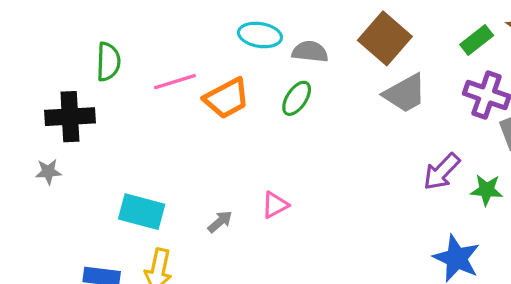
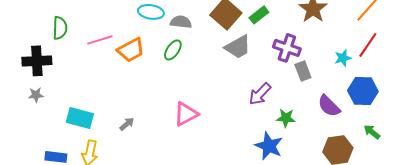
green rectangle: (477, 40) -> (259, 15), moved
gray star: (48, 172) -> (36, 95), moved
green star: (487, 190) -> (286, 118), moved
pink triangle: (275, 205) -> (186, 114), moved, size x1.5

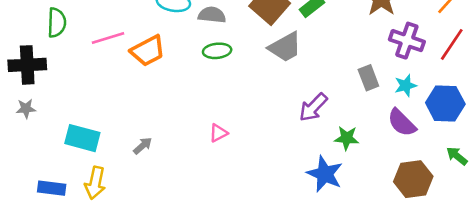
purple cross: (287, 48) -> (407, 41), moved
green ellipse: (173, 50) -> (217, 51), moved, turned 50
cyan star: (343, 58) -> (406, 85), moved
pink triangle: (186, 114) -> (218, 133), size x0.6

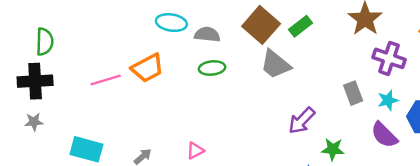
green semicircle: (57, 23) -> (45, 42), moved
pink line: (108, 38) -> (106, 80), moved
gray trapezoid: (285, 47) -> (275, 64), turned 68
pink triangle: (218, 133) -> (195, 151), moved

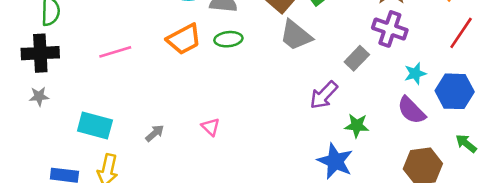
purple cross: (389, 58) -> (390, 29), moved
orange trapezoid: (147, 68) -> (184, 39), moved
gray rectangle: (353, 93) -> (357, 58), moved, turned 65
pink triangle: (195, 151) -> (211, 127), turned -48

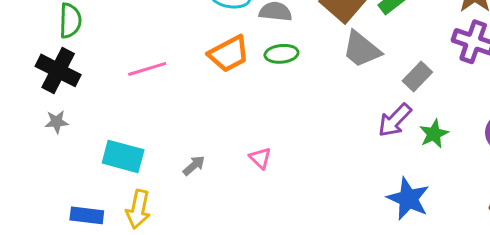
black cross: (40, 53) -> (58, 70), turned 30
gray rectangle: (357, 58) -> (417, 76), moved
green star: (357, 126) -> (434, 134), moved, turned -30

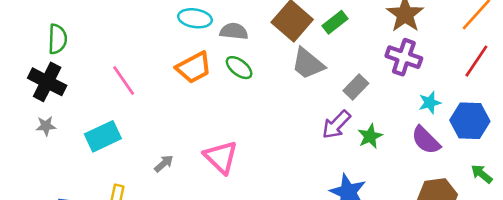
green ellipse: (281, 54) -> (239, 68), turned 44
pink line: (147, 69) -> (124, 81), turned 72
cyan rectangle: (123, 156) -> (103, 136), moved, turned -40
pink triangle: (260, 158) -> (221, 157), size x1.8

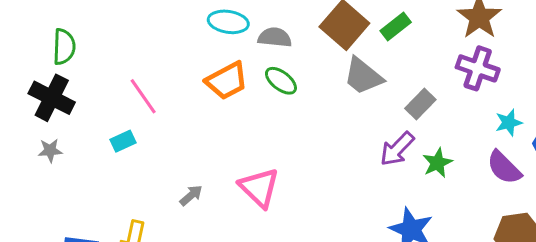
cyan rectangle: (103, 136) -> (123, 141), moved, size x0.6

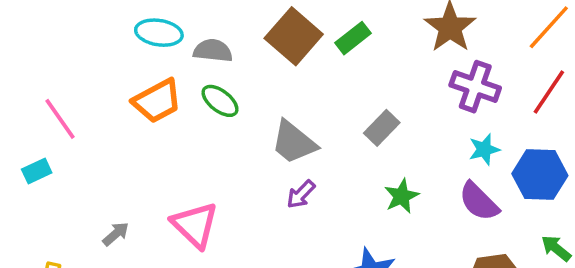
purple cross: (478, 68) -> (475, 87), moved
gray trapezoid: (363, 76) -> (294, 142), moved
purple arrow: (397, 149) -> (301, 194), moved, size x0.7

